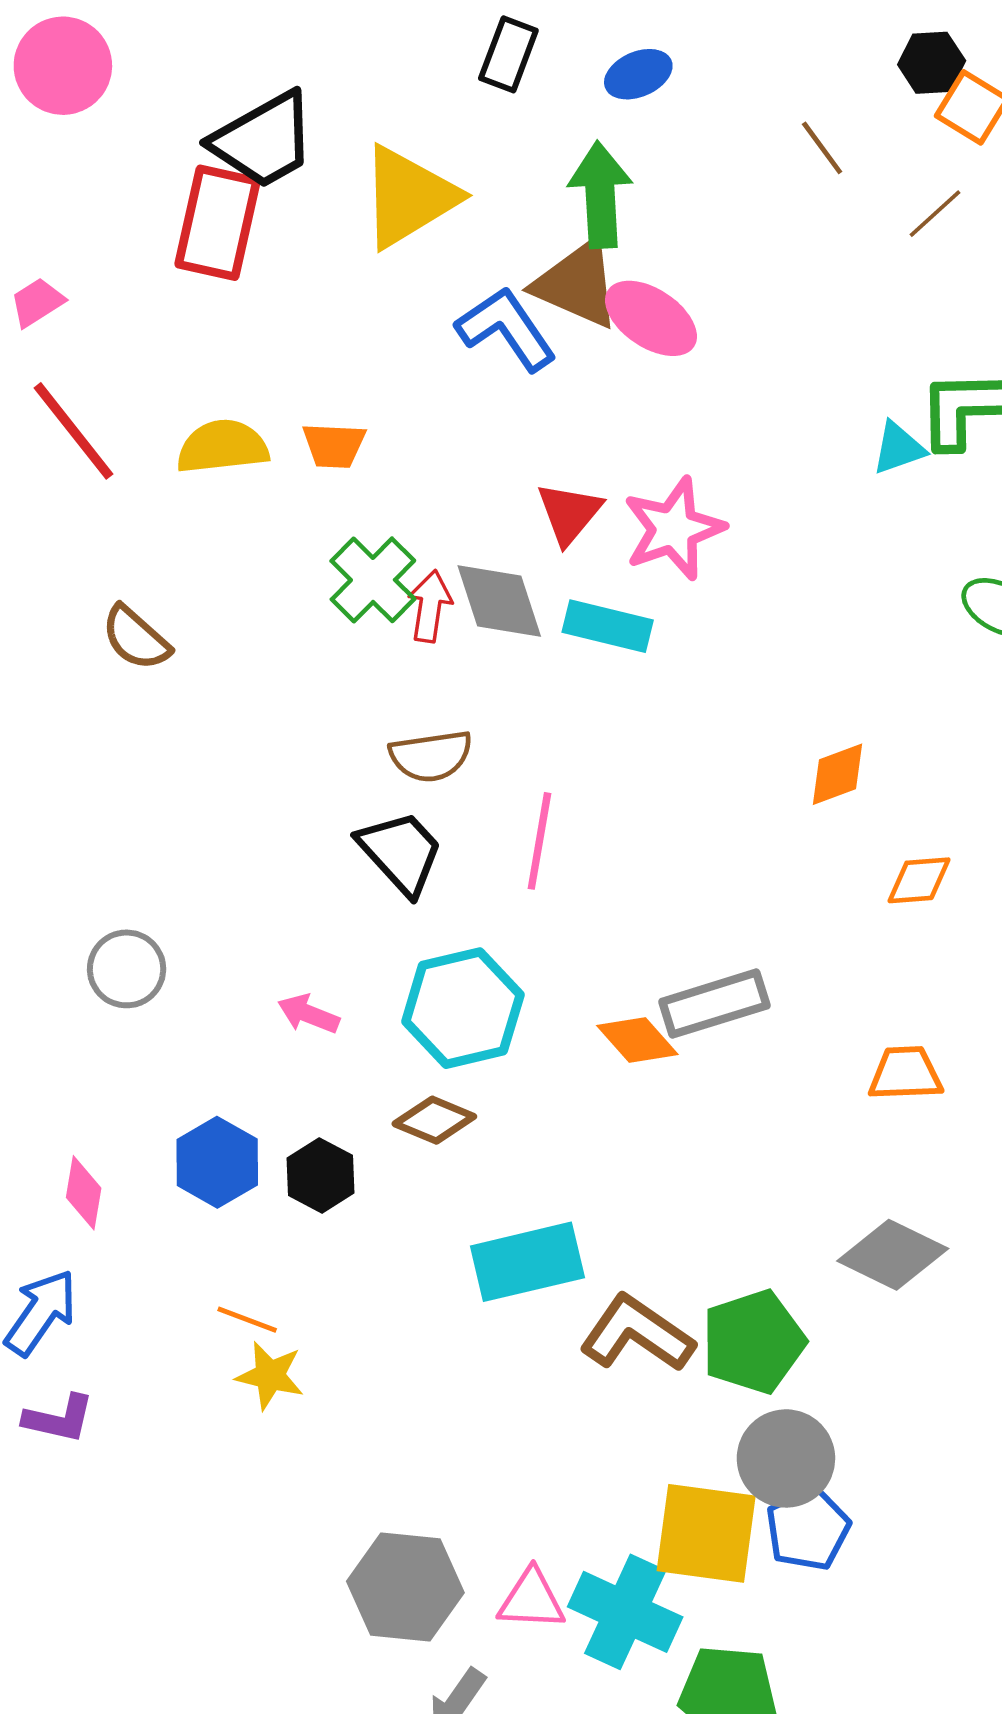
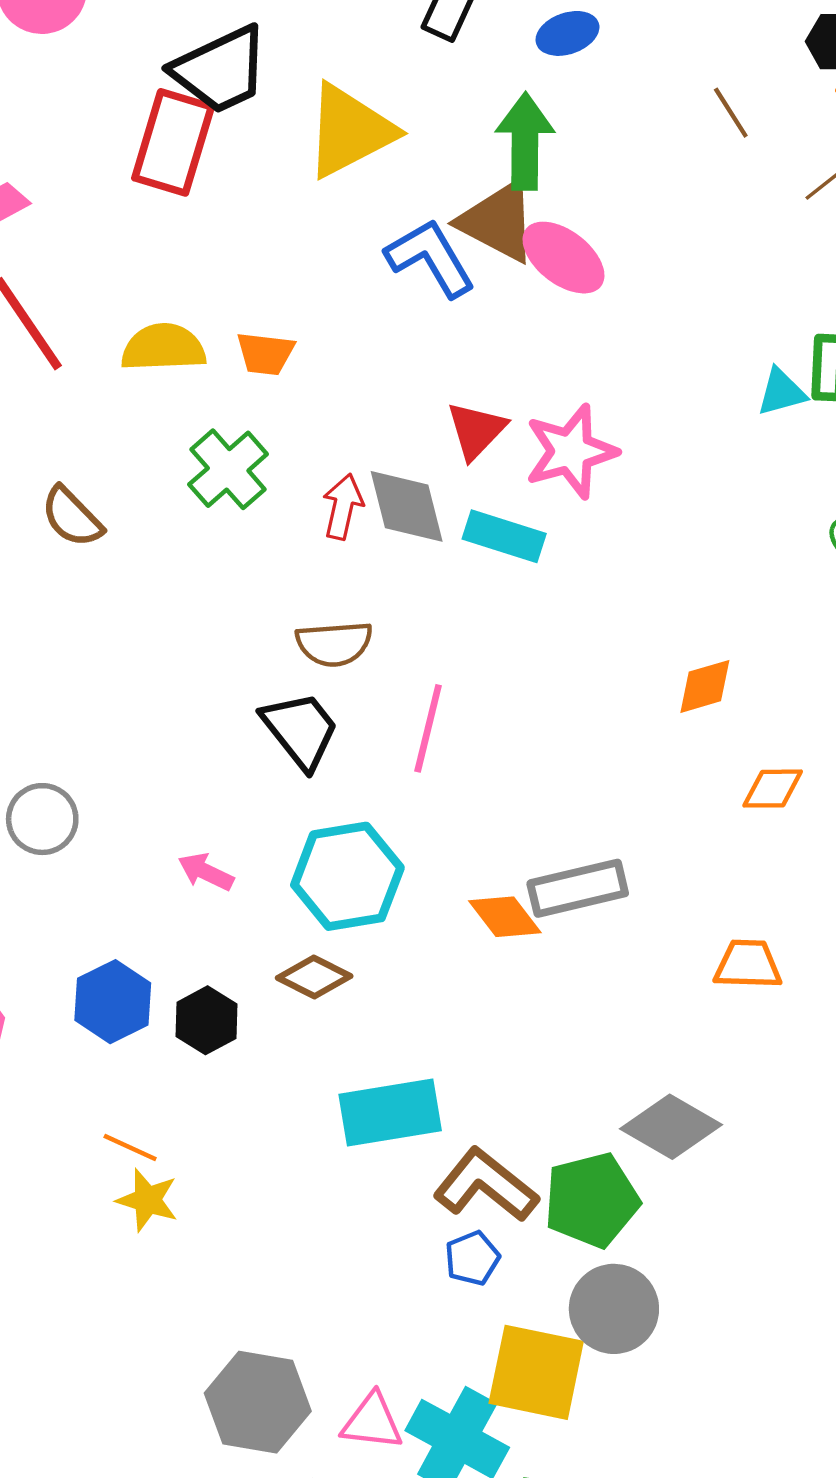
green cross: (373, 580) -> (228, 469), moved
gray diamond: (893, 1255) -> (671, 1127), moved
blue pentagon: (808, 1529) -> (472, 1258), moved, size x0.7

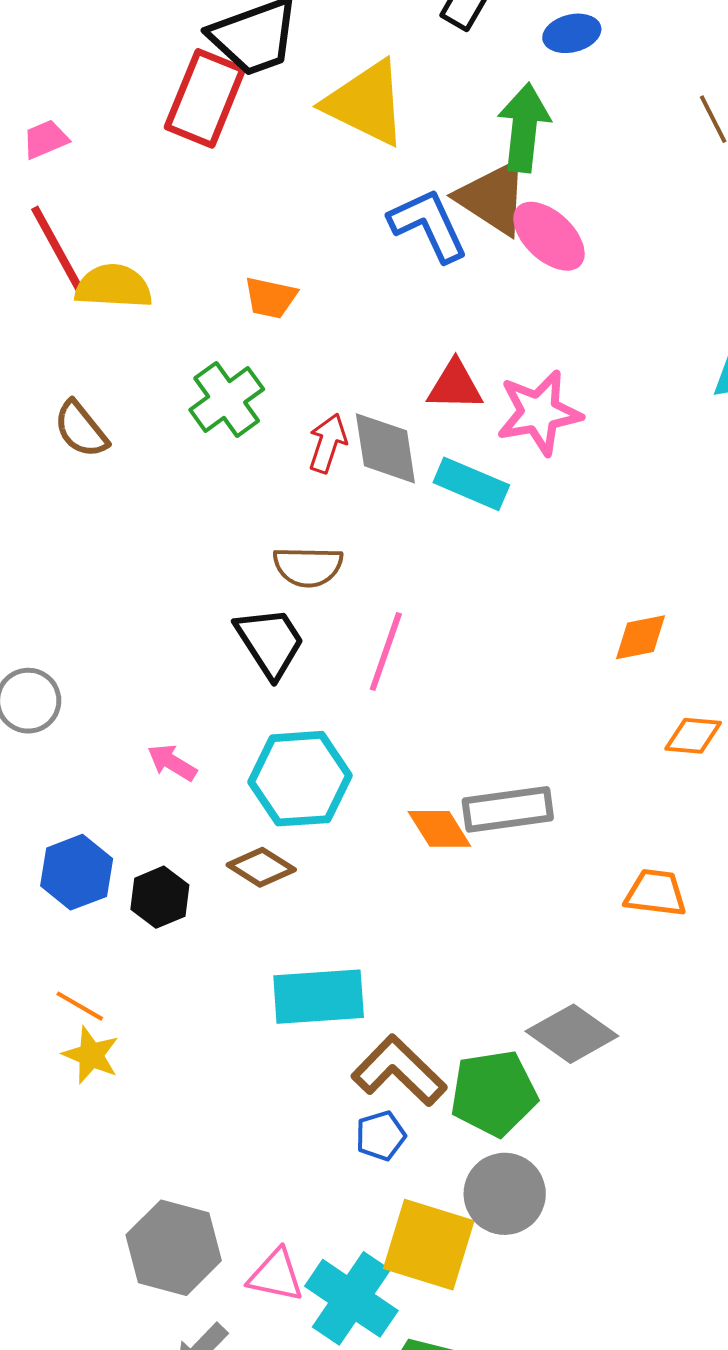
yellow triangle: (350, 131) -> (366, 103), turned 48
yellow semicircle: (163, 348) -> (113, 286), moved
red triangle: (476, 430) -> (455, 386), turned 42

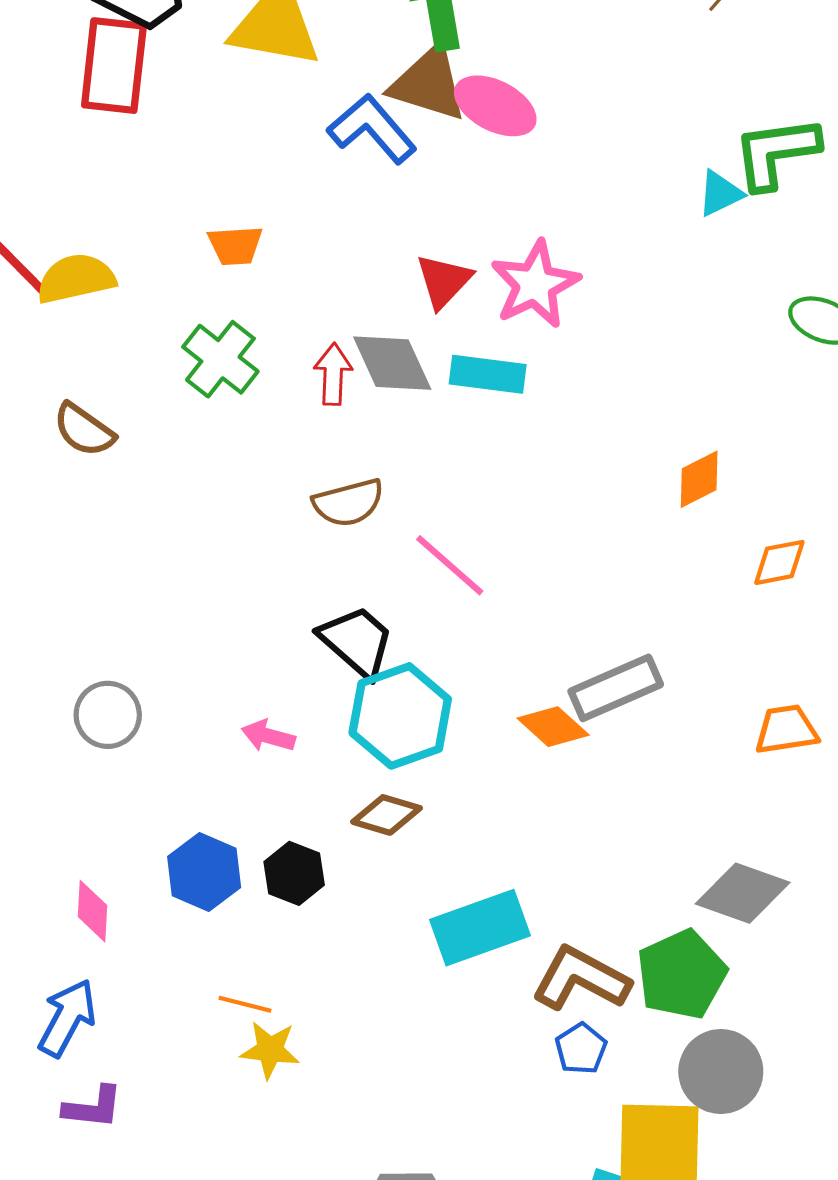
red triangle: (455, 386) -> (444, 281), turned -32
black trapezoid: (270, 642) -> (357, 641), moved
pink line: (386, 652) -> (450, 565), turned -52

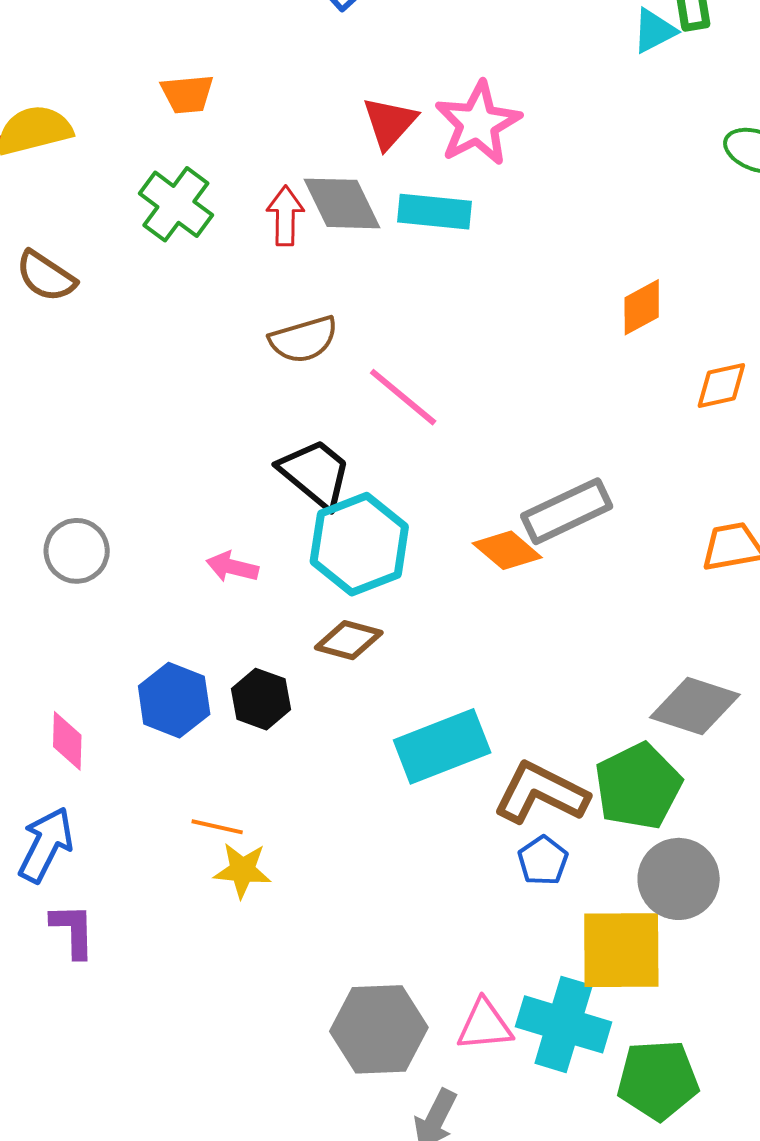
purple L-shape: (93, 1107) -> (73, 930), turned -96

